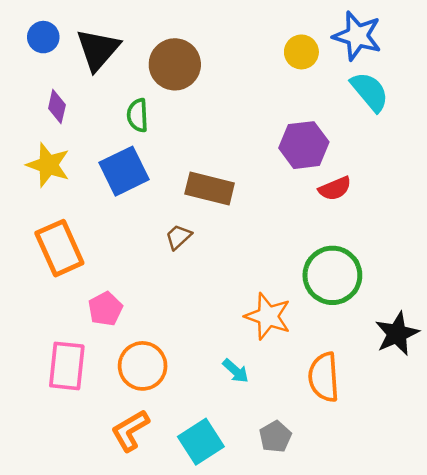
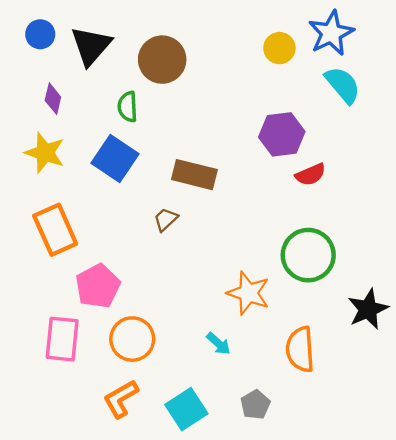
blue star: (357, 36) -> (331, 33), turned 30
blue square: (124, 171) -> (115, 158), turned -30
pink pentagon: (105, 309) -> (98, 286), size x1.4

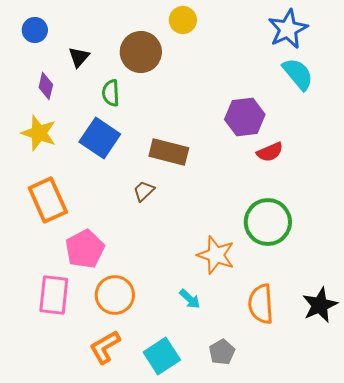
black triangle: (91, 46) -> (79, 57), moved, size x0.6
yellow circle: (279, 48) -> (183, 20), moved
black star: (368, 309) -> (320, 305), moved

